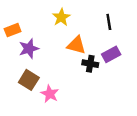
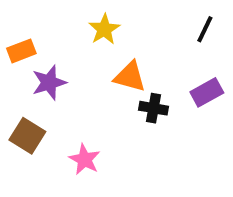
black line: (109, 22) -> (205, 29), moved, turned 35
purple rectangle: (111, 54) -> (207, 92), moved
brown square: (29, 80) -> (27, 136), moved

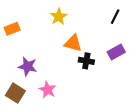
purple star: (49, 83) -> (28, 66), moved, turned 30
brown square: (27, 136) -> (15, 93), moved

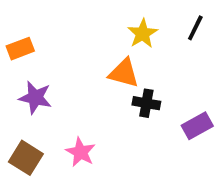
yellow star: (59, 17) -> (143, 34), moved
purple rectangle: (116, 52) -> (197, 126), moved
purple star: (28, 66) -> (35, 98), moved

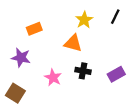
orange rectangle: (20, 49) -> (34, 29), moved
black cross: (146, 103) -> (83, 71), moved
pink star: (80, 152) -> (53, 78), moved

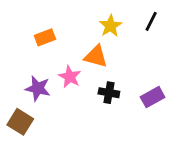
purple star: (21, 58) -> (38, 88), moved
pink star: (53, 78) -> (70, 77), moved

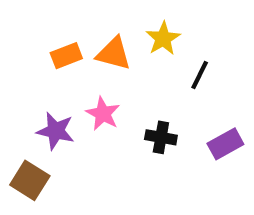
black line: (151, 21) -> (200, 75), moved
orange triangle: (96, 56) -> (114, 54), moved

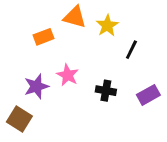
orange triangle: (114, 54) -> (75, 17), moved
purple star: (56, 131) -> (36, 86), turned -30

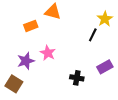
yellow star: (107, 25) -> (105, 19), moved
black cross: (106, 91) -> (77, 78), moved

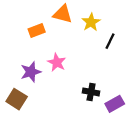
yellow star: (105, 19) -> (91, 22), moved
purple rectangle: (105, 67) -> (115, 104), moved

